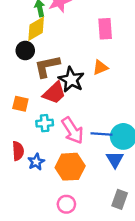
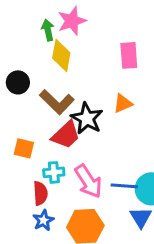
yellow diamond: (36, 29) -> (61, 55), moved, turned -50
black circle: (25, 51) -> (18, 82), moved
brown L-shape: (47, 66) -> (57, 102), turned -124
red semicircle: (18, 151) -> (40, 193), moved

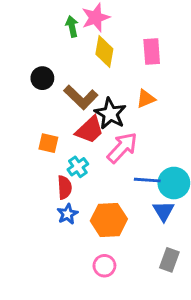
yellow diamond: (61, 55) -> (104, 52), moved
cyan cross: (54, 172) -> (78, 167), turned -30
pink arrow: (88, 181) -> (122, 148), moved, turned -104

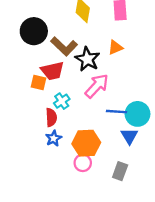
black circle: (42, 78) -> (34, 31), size x1.5
red trapezoid: (90, 130) -> (52, 71), moved, turned 30
gray rectangle: (169, 260) -> (120, 171), moved
pink circle: (104, 266) -> (83, 163), moved

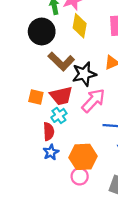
black circle: (34, 31) -> (42, 31), moved
black star: (87, 59) -> (84, 74), turned 30
red trapezoid: (52, 71) -> (61, 96), moved

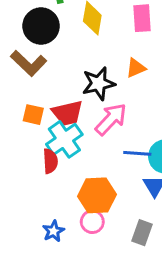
brown L-shape: (61, 61) -> (29, 63), moved
cyan cross: (59, 115) -> (64, 139), size x1.6
blue star: (51, 152) -> (53, 231), moved

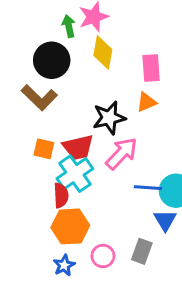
pink rectangle: (142, 18) -> (151, 68), moved
orange hexagon: (97, 195) -> (70, 226), moved
gray rectangle: (142, 233) -> (142, 251), moved

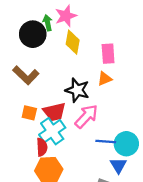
black circle: (52, 60) -> (33, 34), moved
black star: (109, 118) -> (77, 90), turned 30

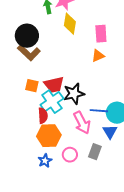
black circle: (33, 34) -> (27, 36), moved
black star: (77, 90) -> (74, 94), moved, turned -30
pink arrow: (86, 116) -> (82, 123), moved, turned 110

